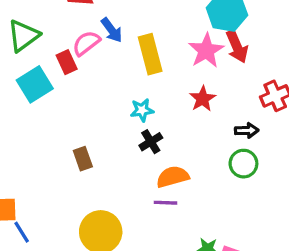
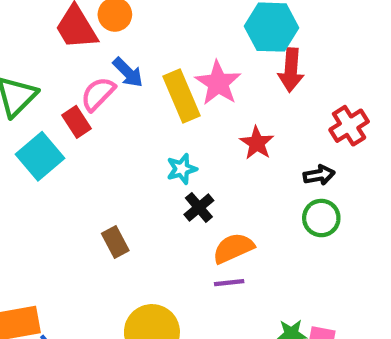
red arrow: (237, 47) -> (291, 70), turned 36
pink star: (206, 51) -> (218, 83), moved

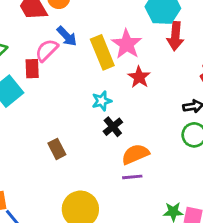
red rectangle: (76, 122) -> (32, 69), turned 30
red star: (257, 143) -> (139, 77), moved

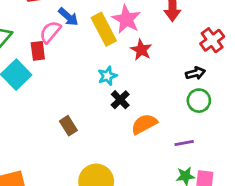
purple line: (132, 177) -> (184, 143), moved

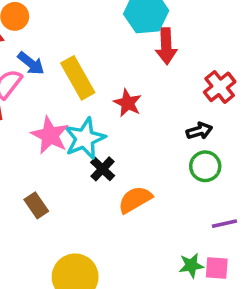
pink star: (126, 19) -> (50, 135), moved
cyan star: (107, 76) -> (85, 138), size x1.6
purple line: (184, 143) -> (224, 224), moved

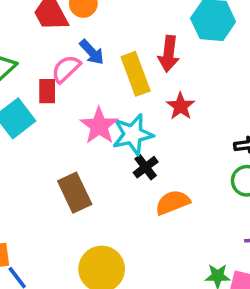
red arrow: (166, 46) -> (169, 54), moved
brown rectangle: (36, 205) -> (75, 193), size x1.5

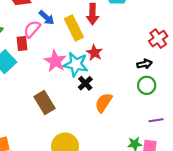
red star: (181, 106) -> (94, 53), moved
cyan star: (133, 134) -> (76, 64), turned 30
orange semicircle: (173, 202) -> (104, 103), turned -30

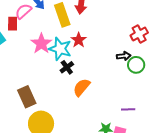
green circle: (147, 85) -> (136, 65), moved
brown rectangle: (44, 102) -> (27, 97), moved

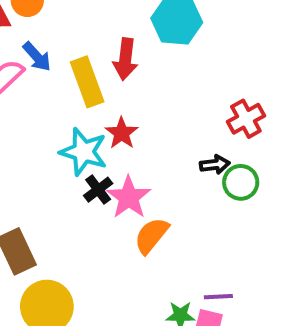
pink star: (41, 44) -> (129, 197), moved
orange semicircle: (82, 87) -> (151, 236), moved
purple line: (128, 109) -> (218, 297), moved

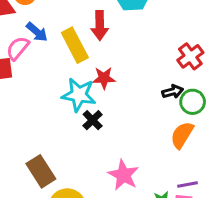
red star: (122, 133) -> (104, 78), turned -30
pink star: (129, 197) -> (123, 175), moved
orange semicircle: (151, 236) -> (182, 135), moved

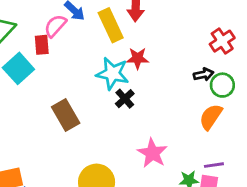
brown rectangle: (41, 171) -> (66, 115), moved

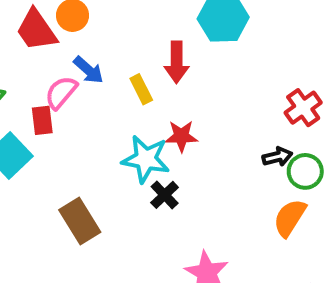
yellow rectangle: (111, 25) -> (141, 89), size x0.6

